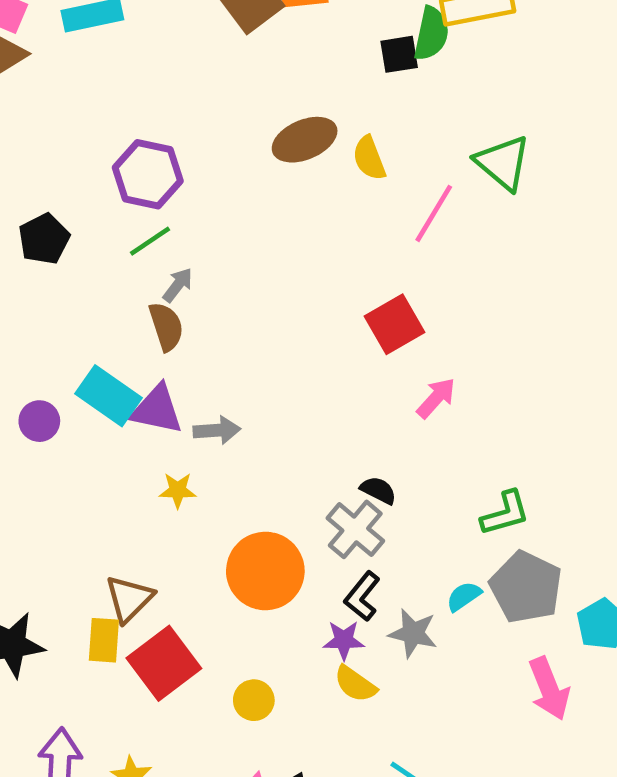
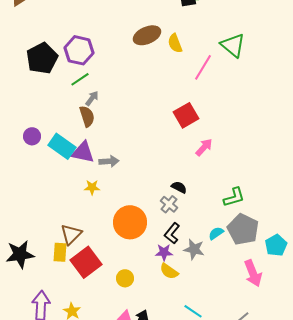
black pentagon: (44, 239) -> (42, 58), moved, size x1.4
purple circle: (39, 421) -> (32, 136), moved
gray cross: (355, 529) -> (169, 204), size x0.7

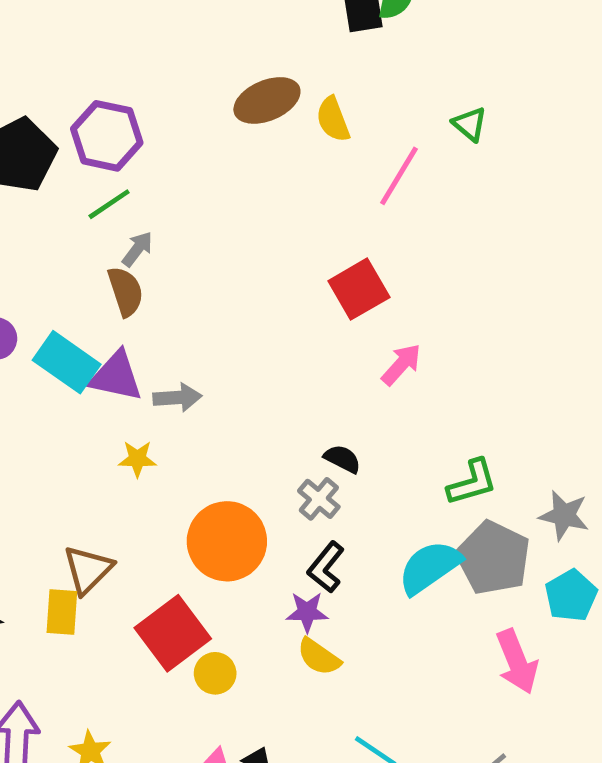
green triangle: (233, 45) -> (470, 124), size x0.6
cyan semicircle: (216, 233) -> (430, 567), size x1.8
gray star: (194, 249) -> (564, 515), moved
red square: (86, 262) -> (173, 633), moved

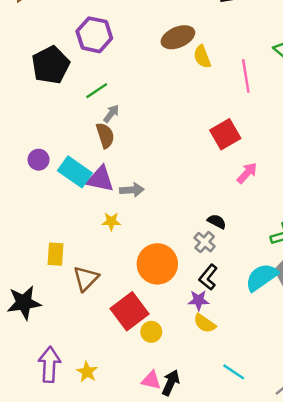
yellow semicircle: (333, 119) -> (202, 57), moved
purple hexagon: (107, 136) -> (94, 35), moved
pink line: (399, 176) -> (246, 76), turned -40
yellow rectangle: (62, 612) -> (55, 254), moved

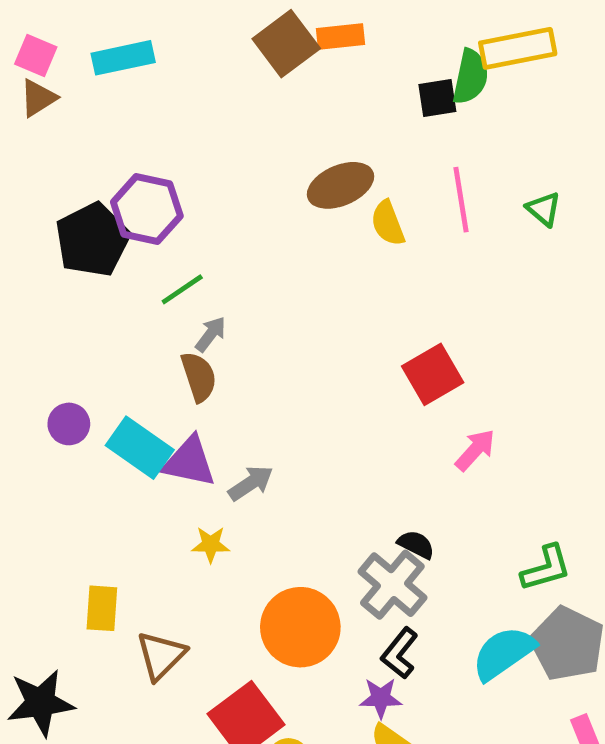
purple hexagon: (94, 35) -> (147, 209), moved
pink line: (246, 76) -> (461, 200), moved
gray arrow: (132, 190) -> (251, 483), turned -30
gray cross: (205, 242) -> (392, 585), size x1.6

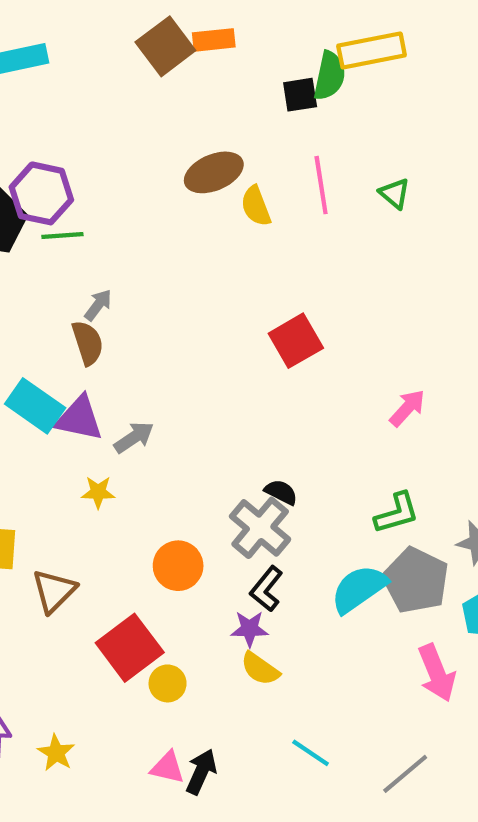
green line: (182, 289) -> (62, 236), moved, turned 30
pink arrow: (475, 450) -> (407, 408), moved
orange circle: (300, 627) -> (178, 566), size x0.7

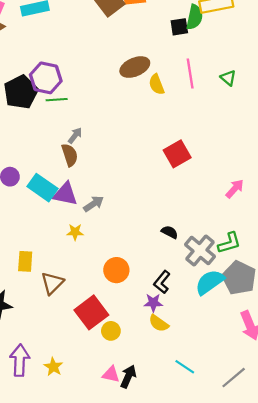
gray cross: (260, 528) -> (200, 251), moved

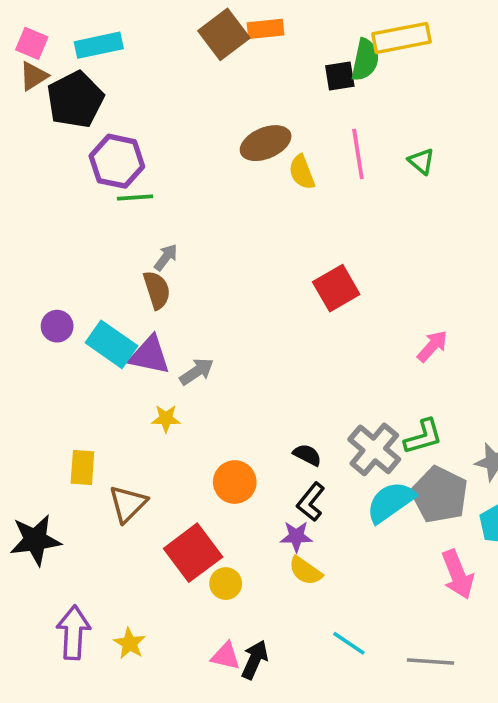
black pentagon: (21, 92) -> (75, 100), moved
black semicircle: (170, 232) -> (307, 455), moved
gray line: (234, 378) -> (430, 661), turned 44

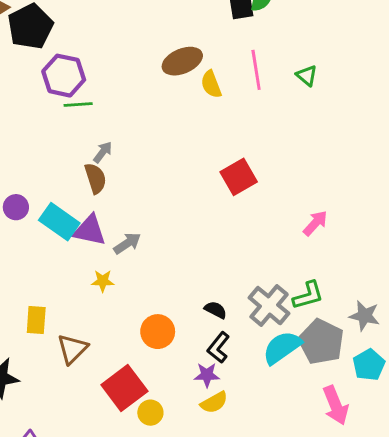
yellow semicircle: (305, 571) -> (214, 402), turned -64

